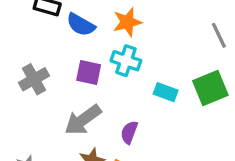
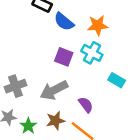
gray cross: (34, 79) -> (15, 86), moved
purple semicircle: (129, 132) -> (86, 105), turned 112

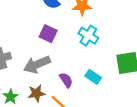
cyan cross: (92, 53) -> (88, 36), moved
cyan rectangle: (117, 80) -> (93, 77), moved

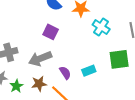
cyan cross: (88, 36) -> (101, 27), moved
cyan rectangle: (93, 77) -> (89, 71), turned -56

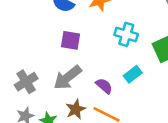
cyan cross: (101, 27) -> (126, 34), moved

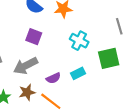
purple semicircle: (104, 86) -> (53, 78), turned 104

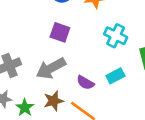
purple semicircle: (53, 78) -> (85, 83), turned 56

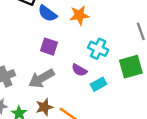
purple semicircle: (85, 83) -> (79, 70), moved

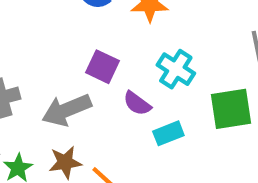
purple square: (49, 47) -> (102, 67), moved

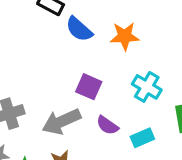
purple semicircle: (137, 103) -> (107, 125), moved

